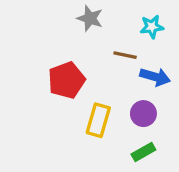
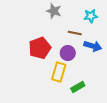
purple circle: (143, 114) -> (68, 53), moved
green rectangle: (143, 152) -> (78, 87), moved

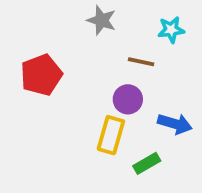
blue arrow: (93, 46) -> (175, 124), moved
red pentagon: (40, 48) -> (41, 75), moved

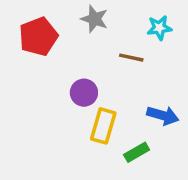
red pentagon: (41, 75) -> (38, 37), moved
purple circle: (128, 99) -> (84, 93), moved

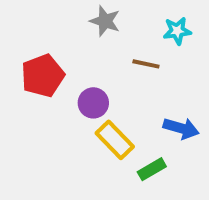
red pentagon: (38, 37) -> (43, 76), moved
yellow rectangle: (103, 126) -> (115, 140), turned -60

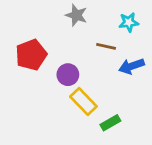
blue arrow: (181, 128) -> (132, 66), moved, turned 145

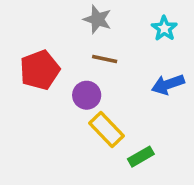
cyan star: (129, 22) -> (164, 28), turned -30
brown line: (106, 46) -> (105, 59), moved

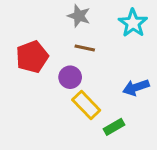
cyan star: (164, 28) -> (133, 23), size x1.4
blue arrow: (168, 84) -> (136, 87), moved

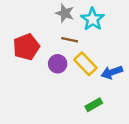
cyan star: (133, 23) -> (93, 19), moved
yellow rectangle: (86, 105) -> (85, 64), moved

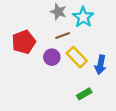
brown line: (70, 40) -> (63, 35), turned -32
blue arrow: (112, 72) -> (100, 65), turned -60

